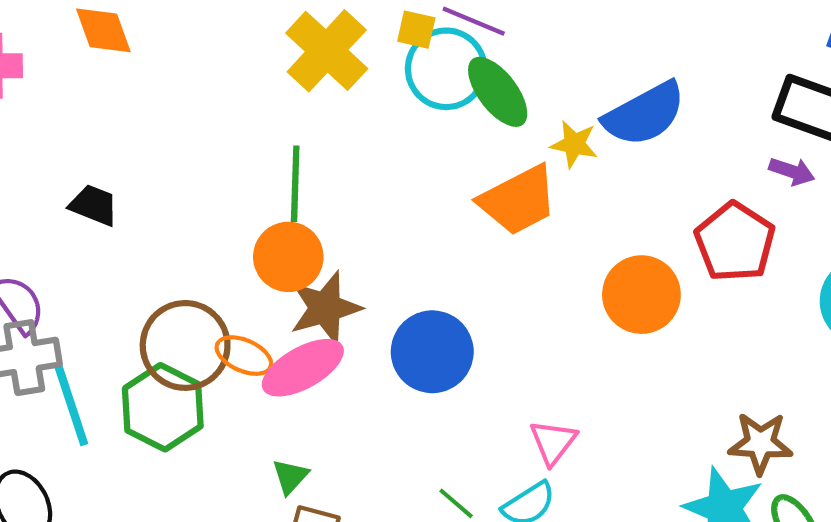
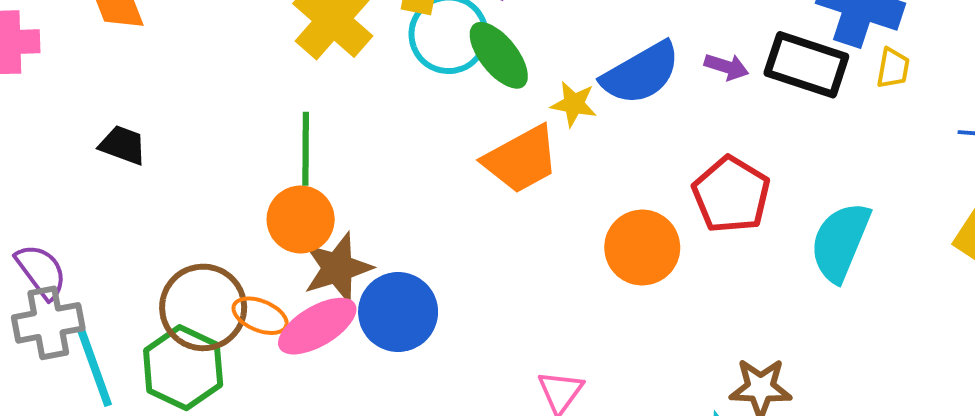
purple arrow: (792, 171) -> (726, 67), moved
black trapezoid: (94, 205) -> (123, 145), moved
blue circle: (432, 352) -> (398, 312), moved

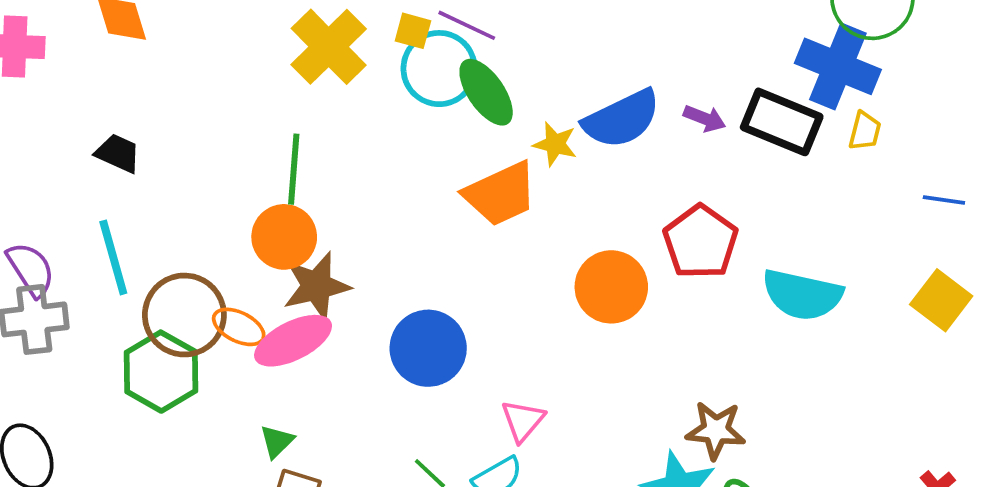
cyan semicircle: (840, 242) -> (802, 295), turned -104
blue circle: (398, 312) -> (428, 348), moved
cyan line: (95, 368) -> (113, 257), moved

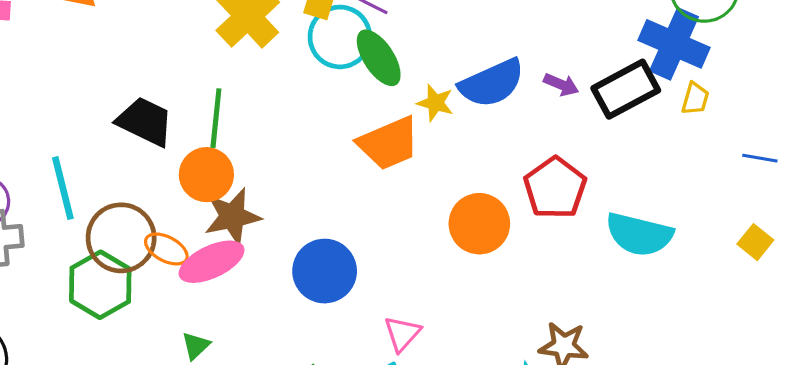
black rectangle: (782, 122) -> (626, 89), turned -52
black trapezoid: (118, 153) -> (145, 122), moved, size x1.5
yellow square: (941, 300) -> (755, 242), size x0.7

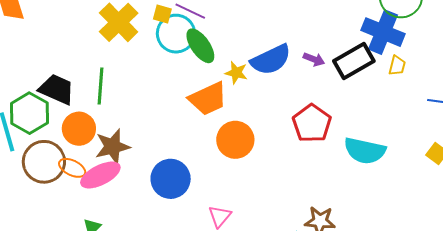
orange circle: (206, 175) -> (79, 129), moved
orange circle: (479, 224) -> (235, 140), moved
green hexagon: (100, 285) -> (29, 113), moved

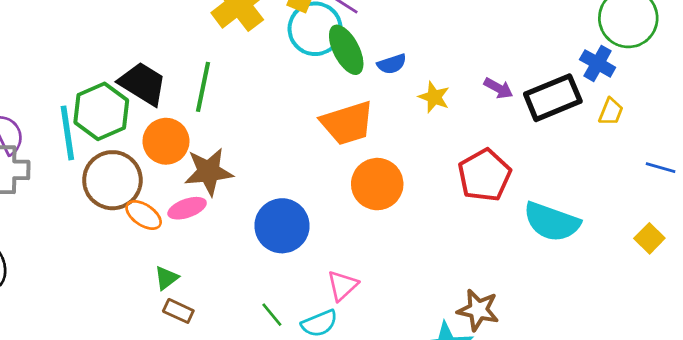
blue cross: (383, 32) -> (598, 63), size x0.6
blue semicircle: (271, 60) -> (392, 64), moved, size x0.5
yellow star: (236, 73) -> (434, 97), moved
orange ellipse: (72, 168) -> (144, 215), moved
pink ellipse: (100, 175) -> (187, 208), size x0.7

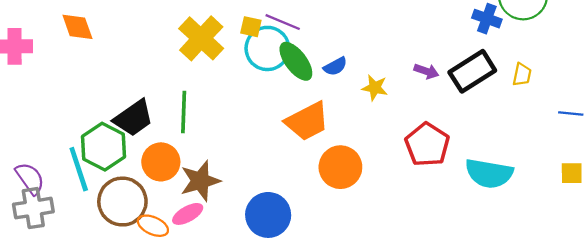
blue cross: (598, 63) -> (487, 19), moved
black trapezoid: (143, 84) -> (134, 118), turned 123
yellow square: (649, 238) -> (572, 173), turned -35

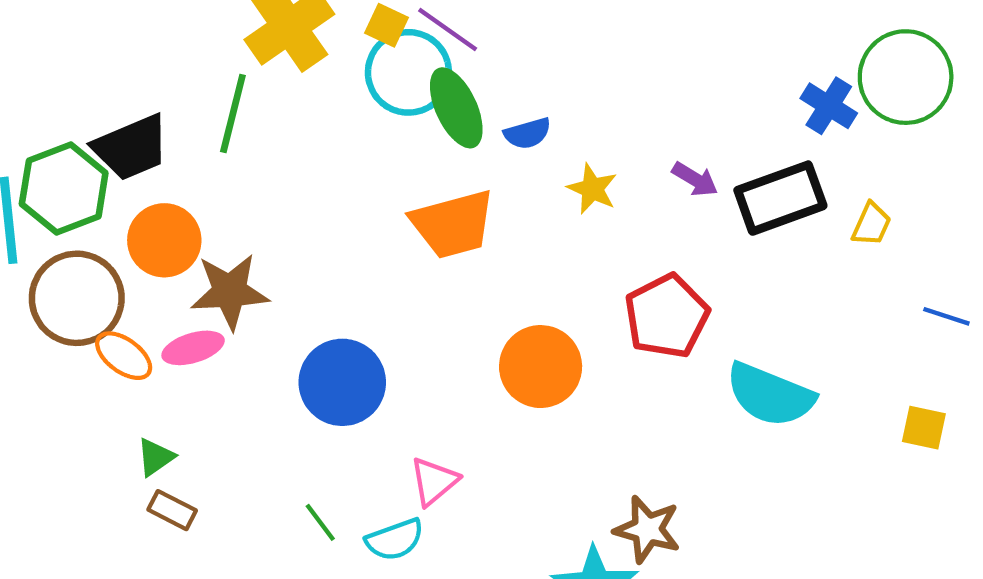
green line: (184, 112) -> (233, 114), moved
orange circle: (340, 167) -> (541, 367), moved

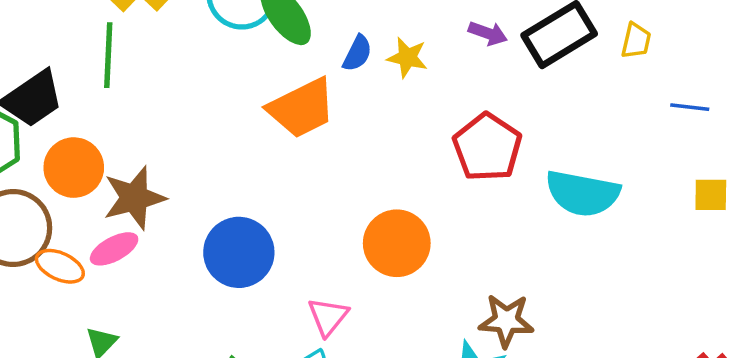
blue semicircle: (528, 133) -> (357, 53), moved, turned -36
blue line: (946, 316) -> (690, 107), moved
orange circle: (541, 367) -> (397, 243), moved

